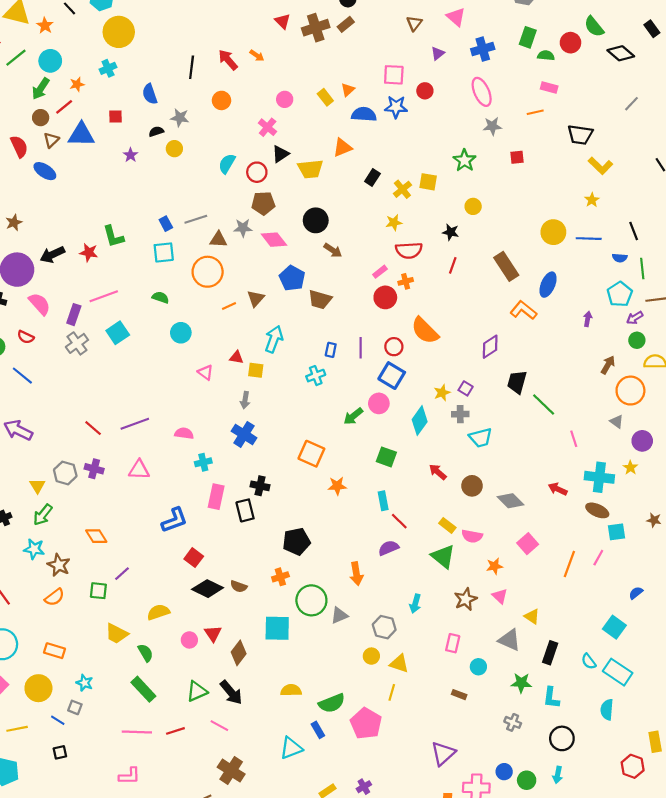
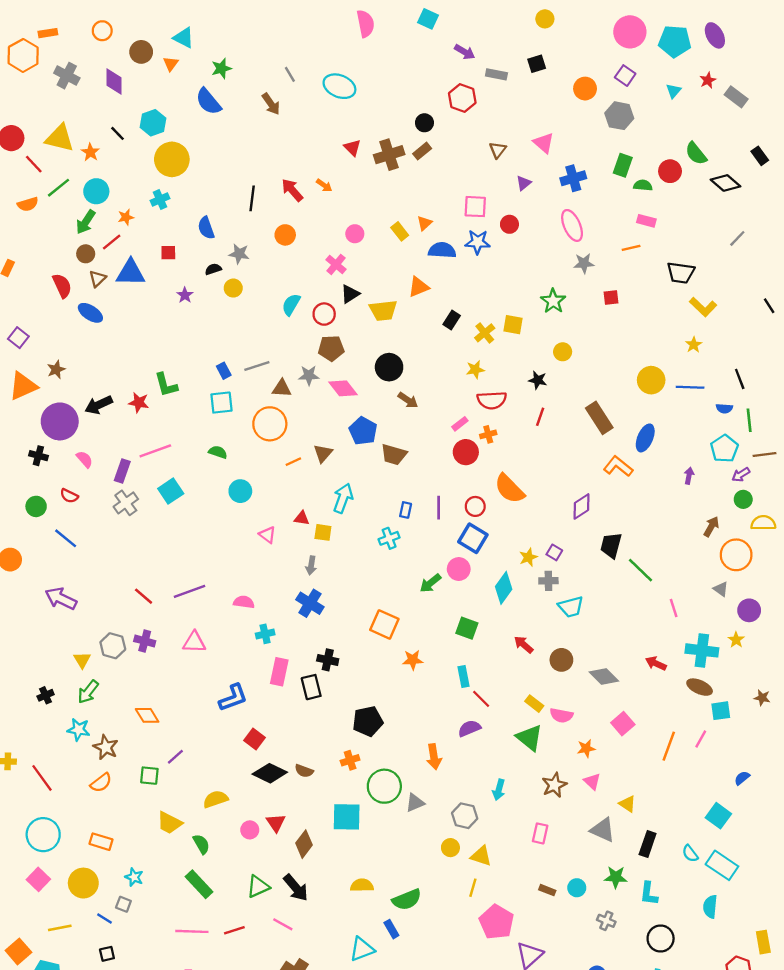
pink semicircle: (40, 304) -> (84, 459), size x0.7
cyan circle: (478, 667) -> (577, 888), moved
pink pentagon: (366, 723) -> (496, 922), moved

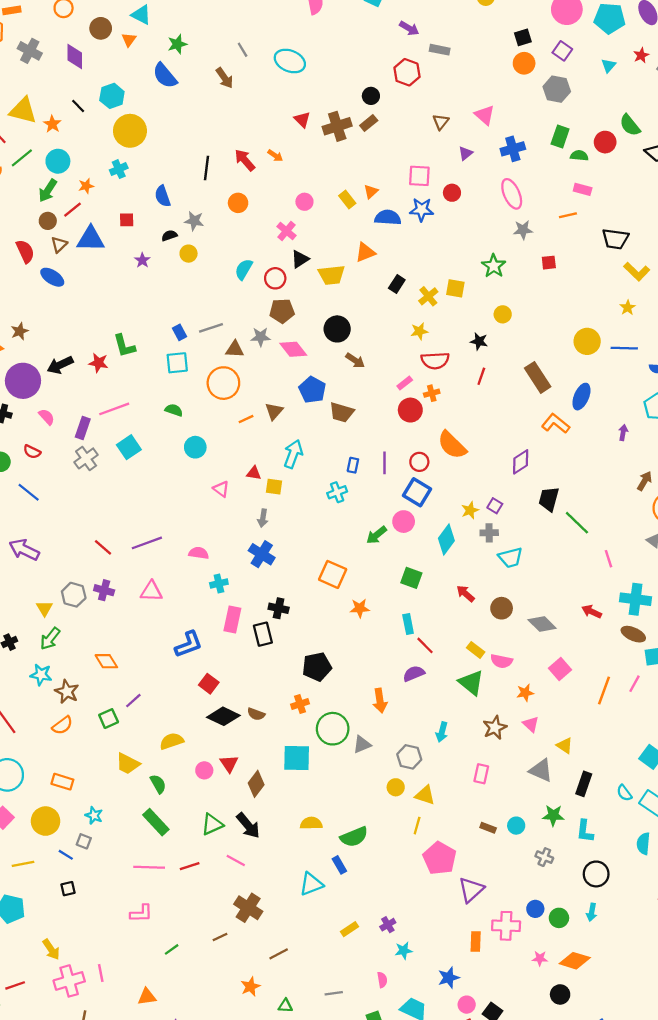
black square: (537, 64) -> (523, 37), moved
green square: (149, 776) -> (109, 719), turned -30

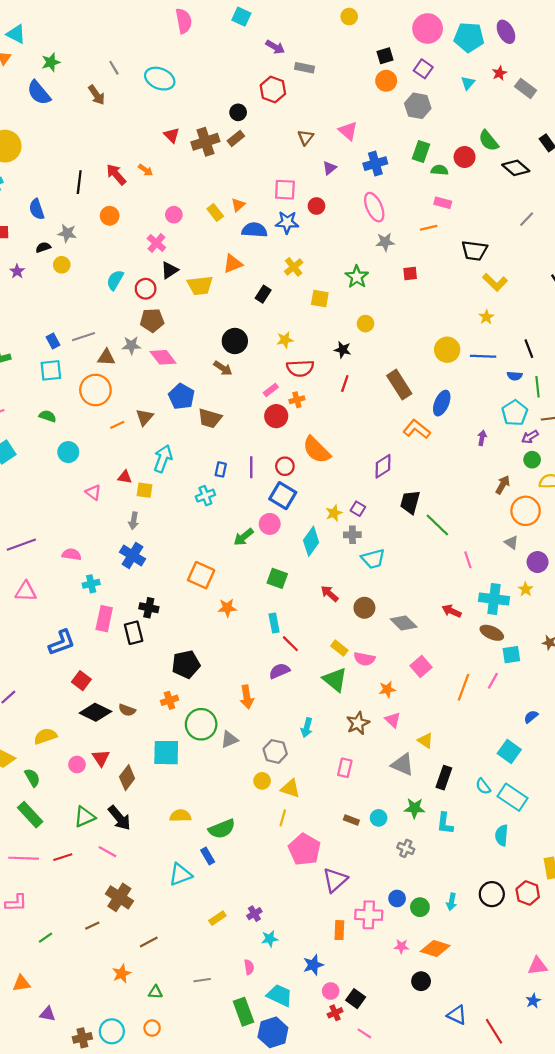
yellow cross: (428, 296) -> (294, 267), moved
black circle: (337, 329) -> (235, 341), moved
black circle: (596, 874) -> (492, 894), moved

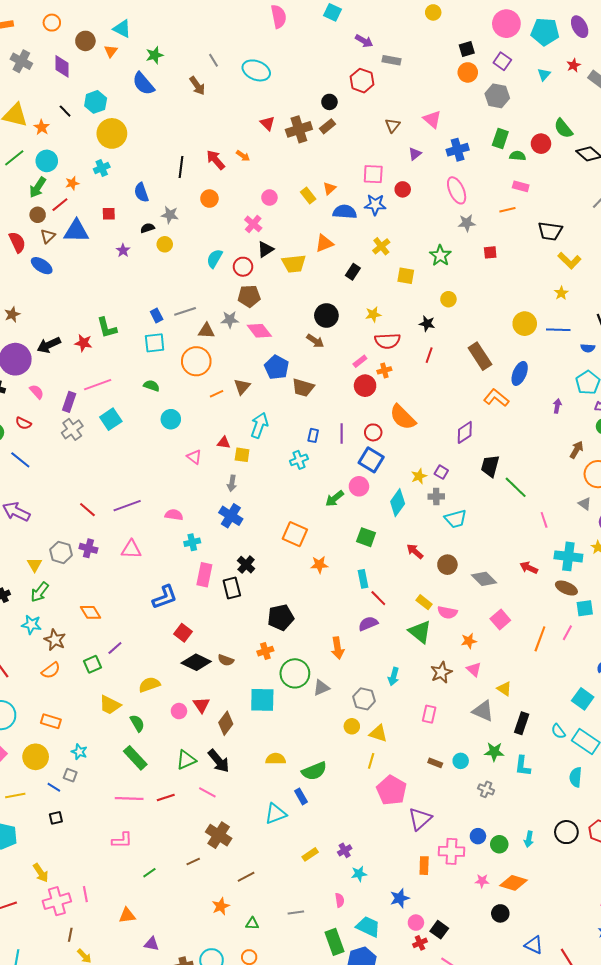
black cross: (149, 608) -> (246, 565), turned 30

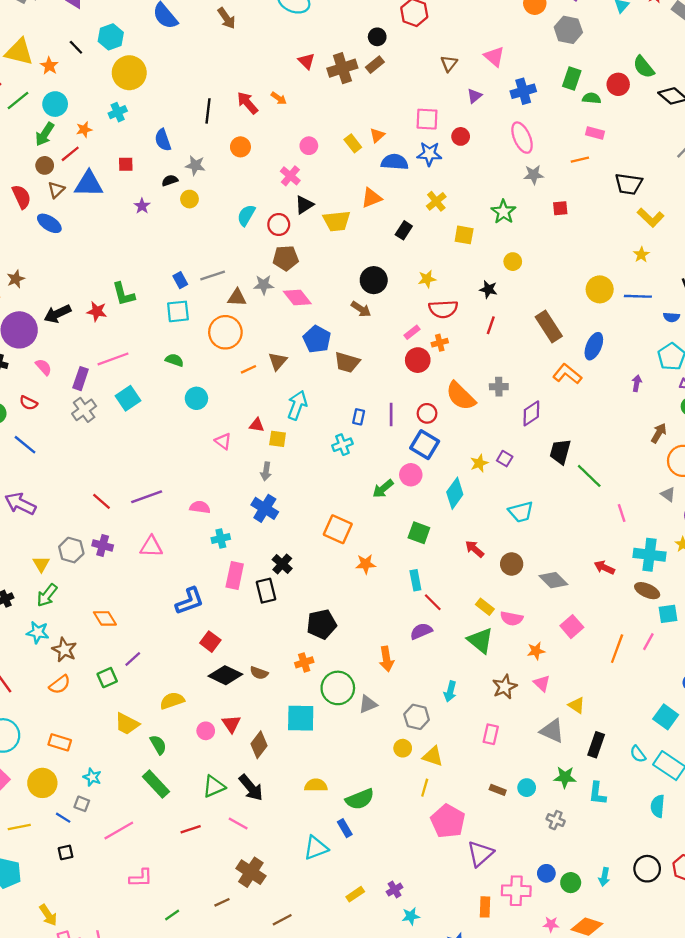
gray cross: (436, 496) -> (499, 387), moved
pink line: (129, 799) -> (119, 830), moved, turned -32

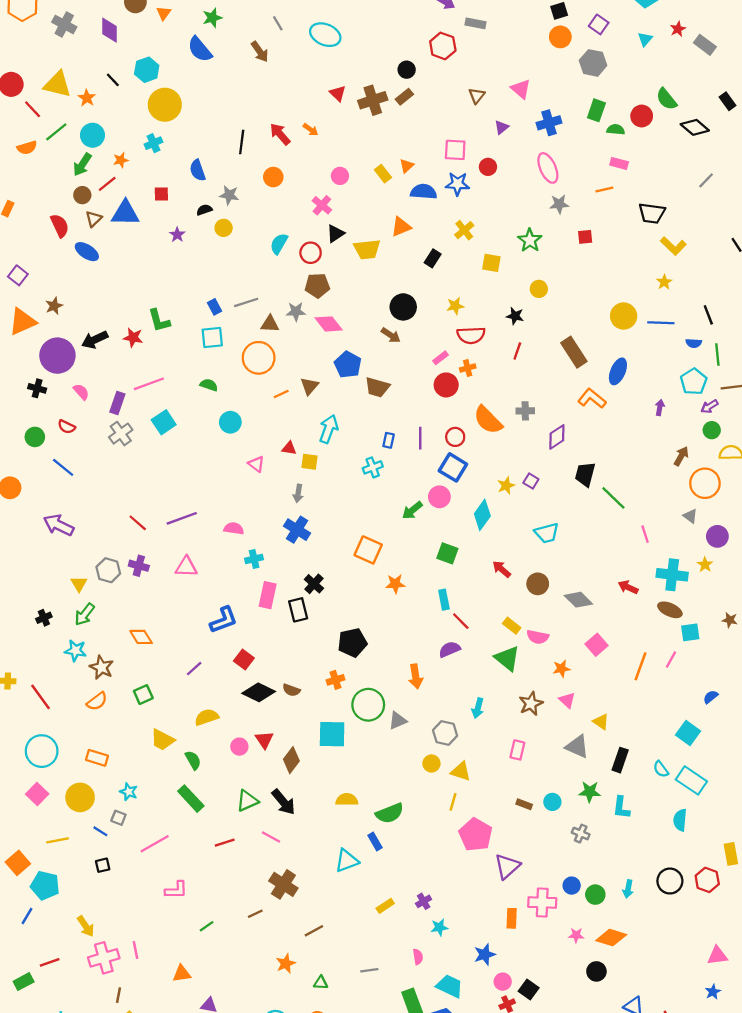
purple line: (133, 659) -> (194, 669), moved

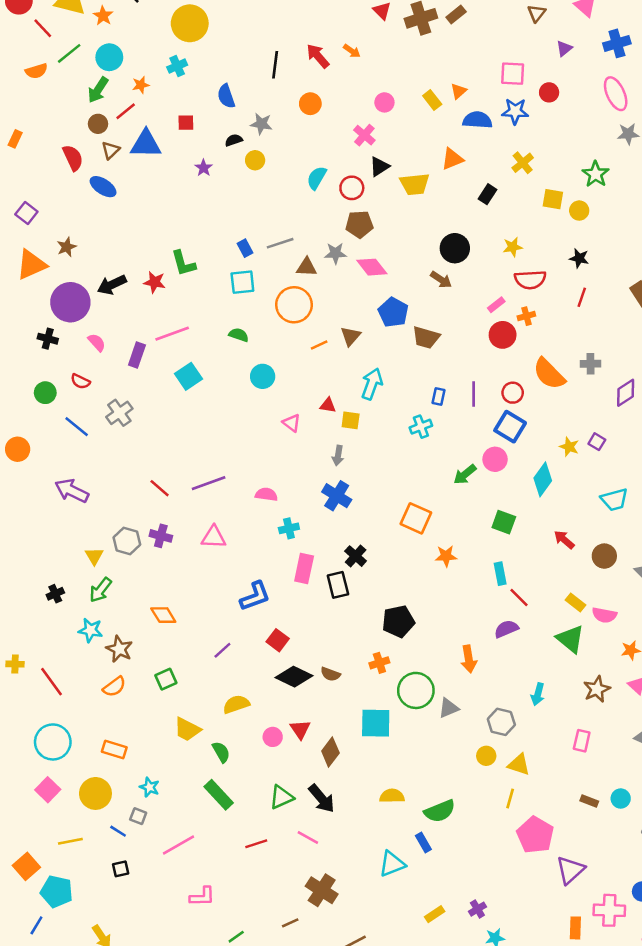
yellow circle: (539, 289) -> (579, 211), moved
gray cross: (121, 434) -> (119, 413), moved
yellow star: (506, 486) -> (569, 447), turned -30

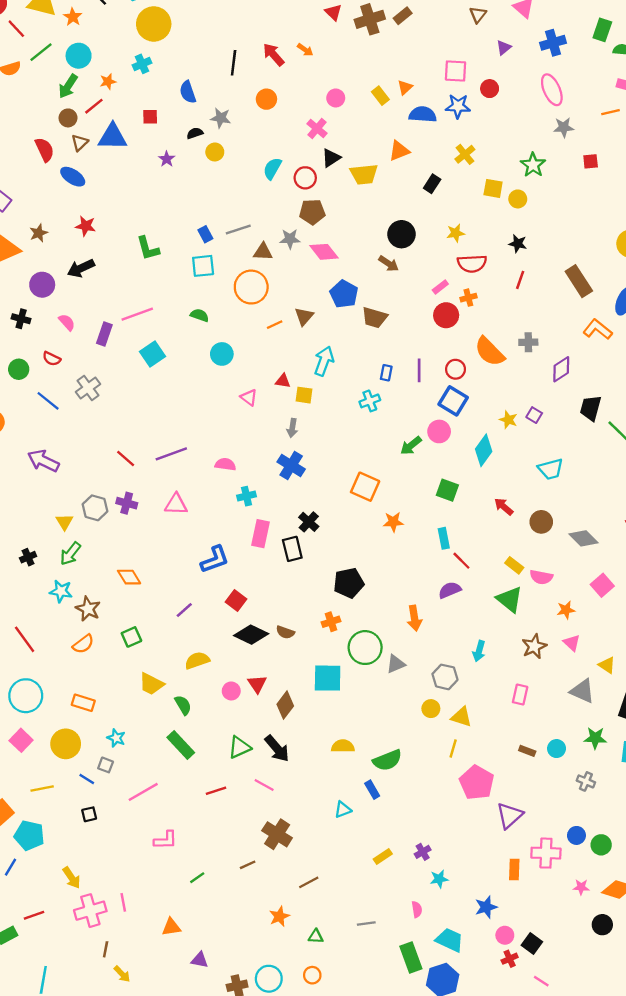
red star: (155, 282) -> (86, 226), moved
purple circle: (70, 302) -> (42, 285), size x0.7
cyan triangle: (392, 864) -> (343, 810), size x0.7

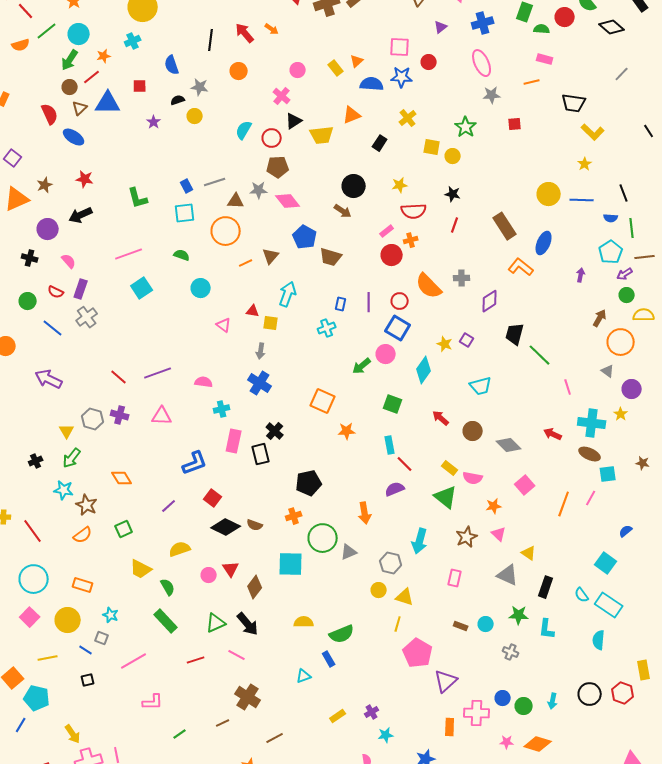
purple rectangle: (104, 334) -> (81, 289), moved
cyan arrow: (479, 651) -> (420, 541), size x1.4

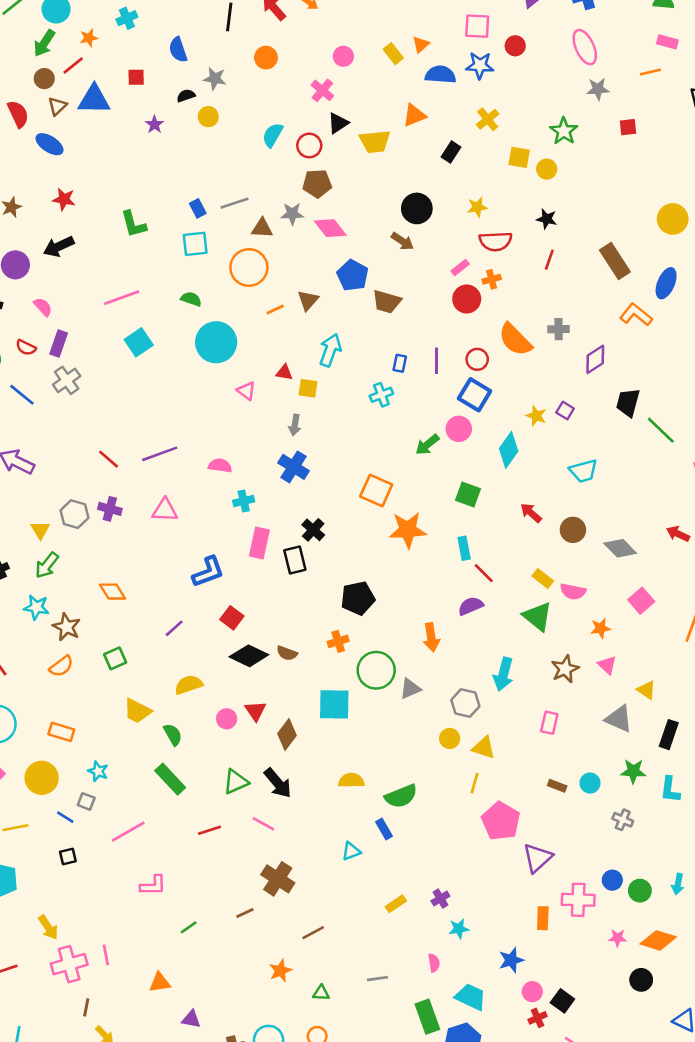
cyan circle: (201, 288) -> (216, 342), size x1.6
orange star: (347, 431) -> (408, 530), size x1.6

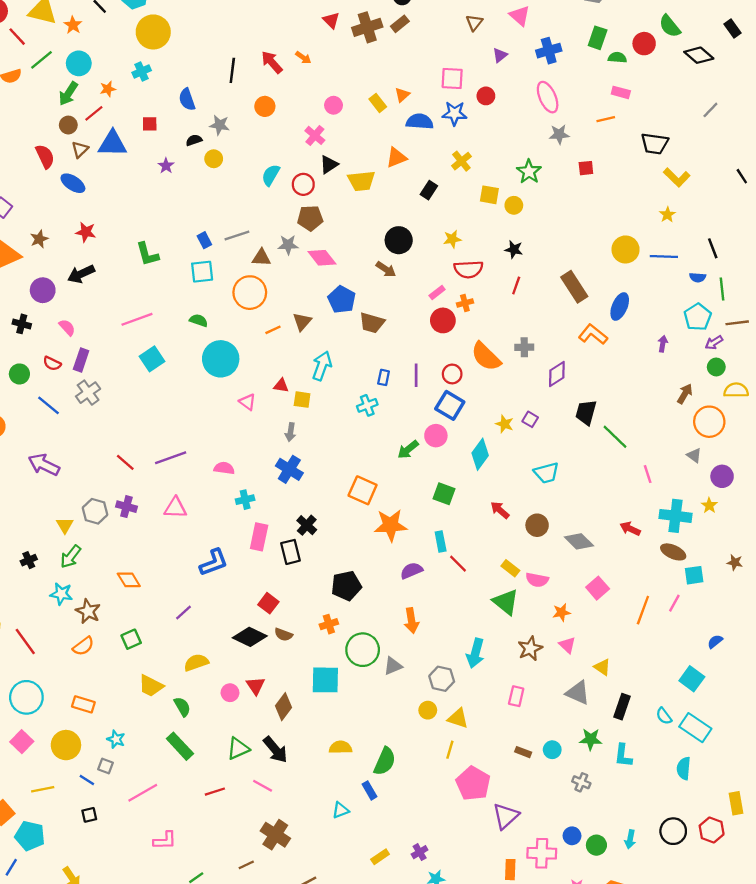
purple semicircle: (471, 606) -> (411, 571), moved
red square: (232, 618) -> (268, 603), moved
green semicircle: (401, 796) -> (385, 761), turned -44

